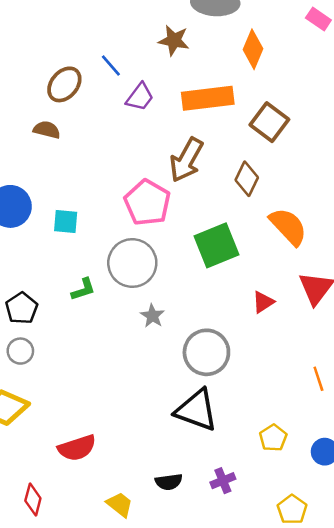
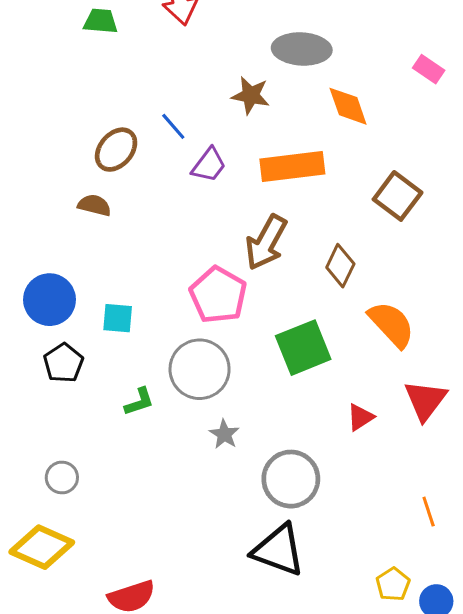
orange diamond: (253, 49) -> (348, 106), turned -42
brown square: (269, 122) -> (398, 196), moved
black pentagon: (22, 308) -> (63, 363), moved
yellow pentagon: (273, 438) -> (393, 584), moved

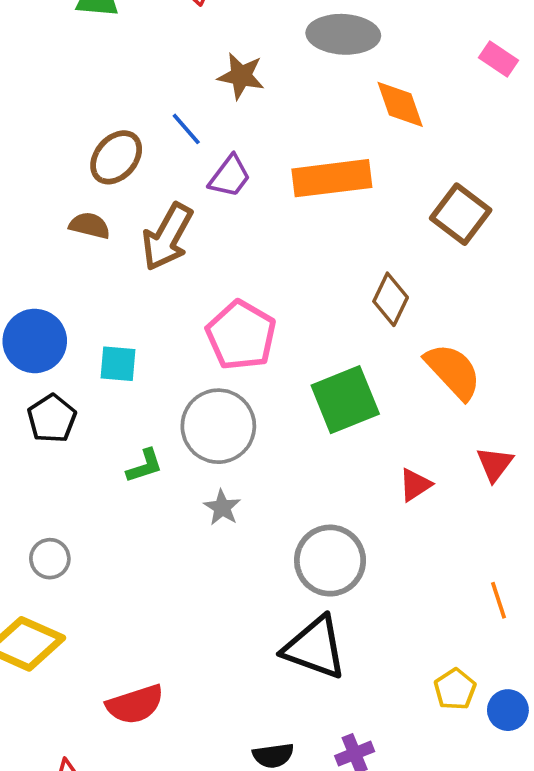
brown star: (251, 95) -> (241, 76), moved
brown arrow: (266, 242) -> (167, 237), moved
red triangle: (425, 400) -> (495, 464), size x0.7
gray star: (224, 434) -> (222, 508), moved

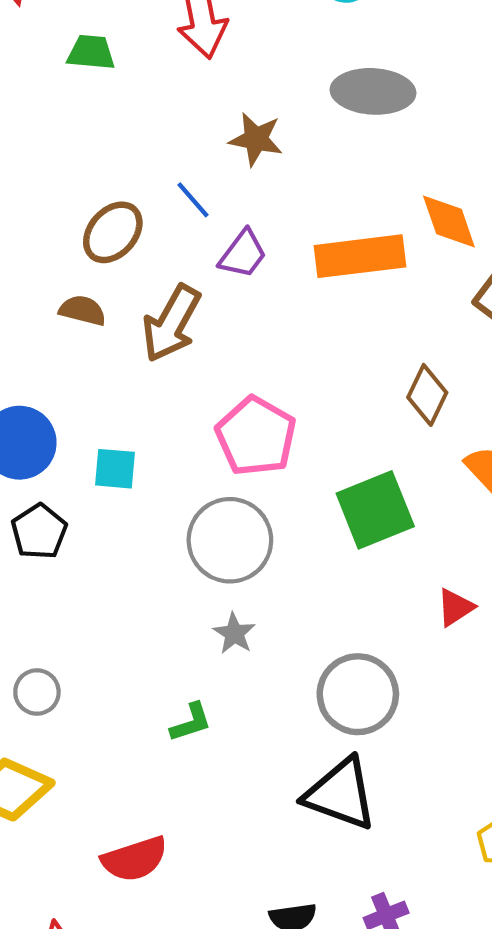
orange diamond: (400, 104) -> (449, 222), moved
green L-shape: (145, 466) -> (191, 722), moved

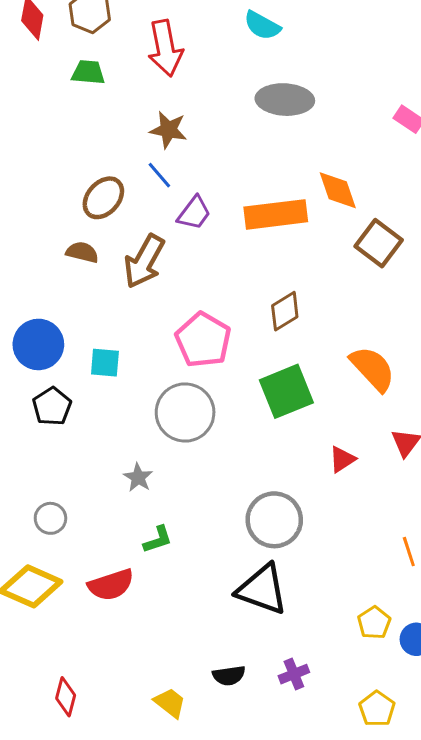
brown star: (256, 139) -> (168, 130), moved
brown diamond: (427, 395) -> (285, 311), moved, turned 33
gray star: (234, 633) -> (138, 478), moved
red semicircle: (135, 859) -> (111, 585), moved

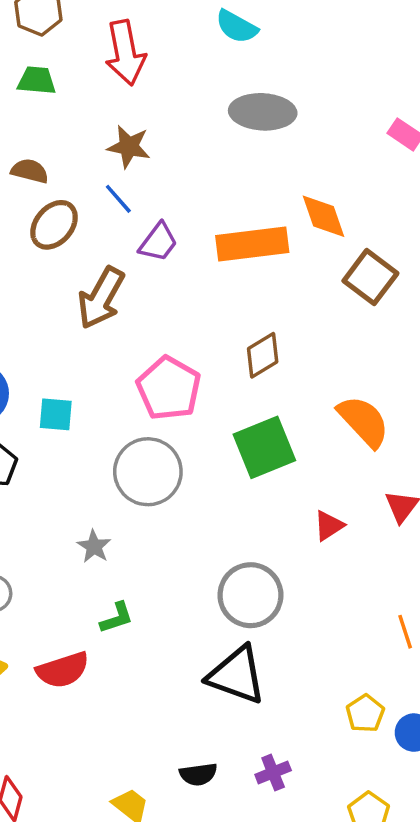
brown semicircle: (82, 252) -> (30, 171), moved

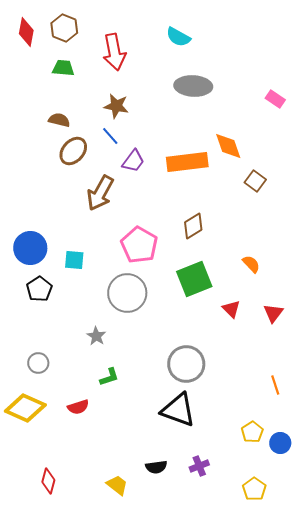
brown square: (370, 277) -> (255, 181), size x0.7
orange semicircle: (363, 421) -> (251, 264), size x0.6
red triangle: (329, 526) -> (231, 309), moved, turned -42
red semicircle: (63, 670) -> (78, 407), size x0.7

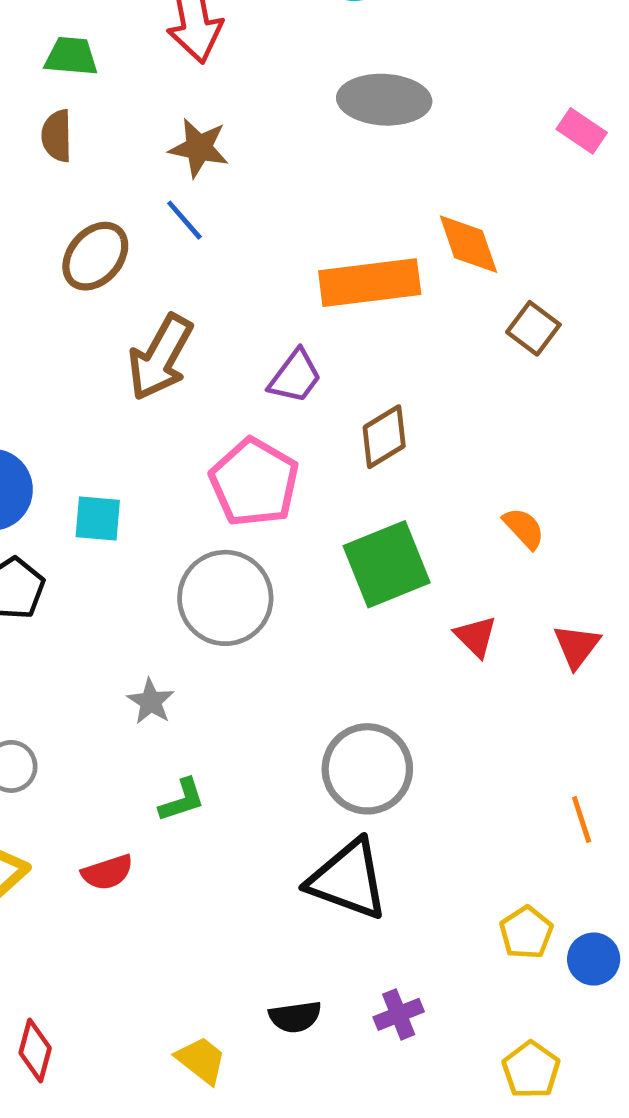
brown semicircle: (59, 120) -> (57, 136), moved, turned -105
purple trapezoid: (133, 161) -> (295, 376), moved

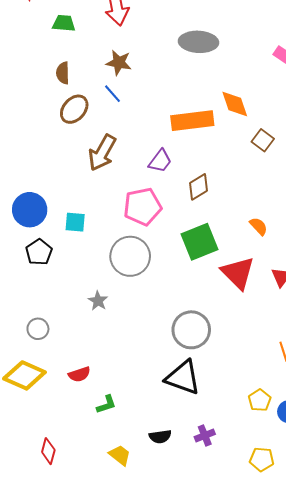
brown semicircle: (57, 136) -> (63, 73), moved
pink pentagon: (254, 482) -> (143, 207), turned 30
red triangle: (476, 636) -> (238, 273), size x1.8
green L-shape: (182, 800) -> (106, 404), moved
yellow pentagon: (531, 1070) -> (262, 459), turned -30

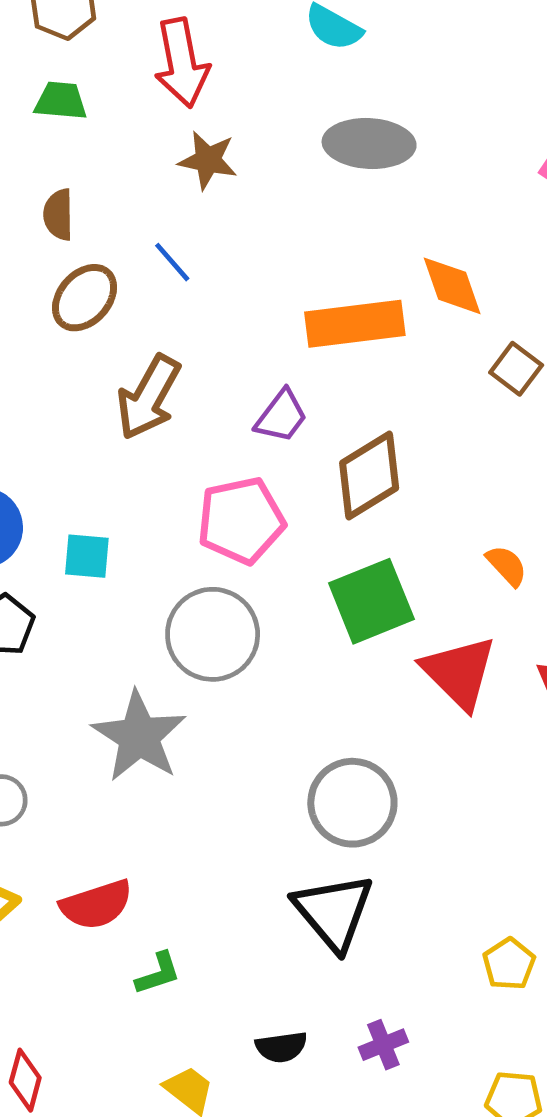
brown star: (119, 63) -> (208, 160), moved
brown diamond: (198, 187) -> (369, 475), size x1.4
gray star: (98, 301) -> (139, 736), size x2.0
red semicircle: (79, 374) -> (96, 905), size x1.4
black triangle: (183, 377) -> (333, 912), turned 30

